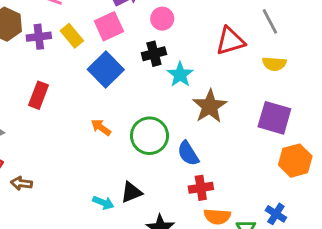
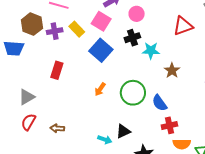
pink square: (109, 26) -> (101, 21), turned -30
cyan star: (180, 75) -> (151, 51), turned -30
brown star: (210, 106) -> (172, 70), size x0.7
orange arrow: (101, 127) -> (100, 89), turned -88
brown arrow: (21, 183) -> (57, 128), moved

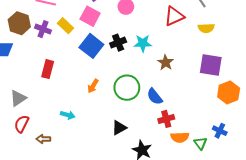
purple cross: (55, 31) -> (43, 29), turned 35
black cross: (132, 38) -> (118, 43), moved
brown arrow: (57, 128) -> (43, 139), moved
cyan arrow: (105, 140) -> (68, 115), moved

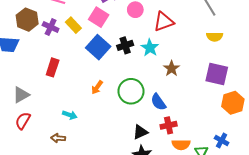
red triangle: (174, 16) -> (164, 22), moved
cyan star: (143, 43) -> (150, 48), turned 30
black triangle: (119, 128) -> (140, 132), moved
brown arrow: (43, 139) -> (58, 138), moved

